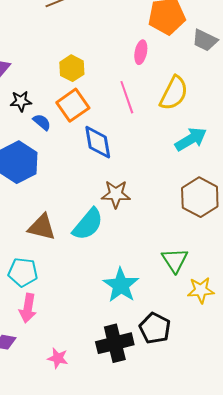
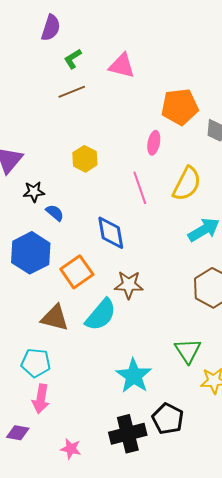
orange square: (73, 105) -> (77, 272), moved

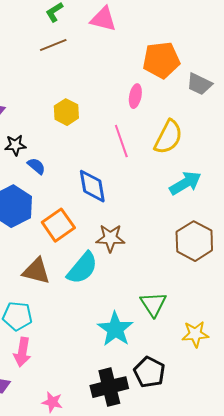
green triangle: (188, 351) -> (153, 304), moved

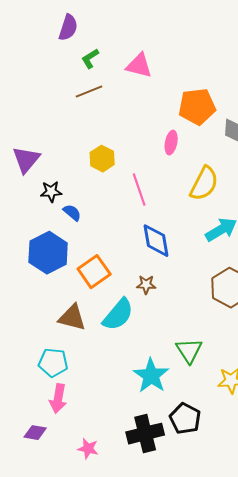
pink line: (121, 141) -> (139, 190), moved
blue diamond: (92, 186) -> (156, 241), moved
brown star: (110, 238) -> (146, 285), size x0.7

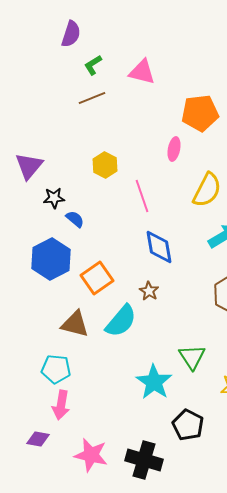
brown star: (146, 285) -> (149, 291), turned 30
black cross: (145, 434) -> (144, 460), moved, turned 30
pink star: (88, 449) -> (91, 455), size x1.6

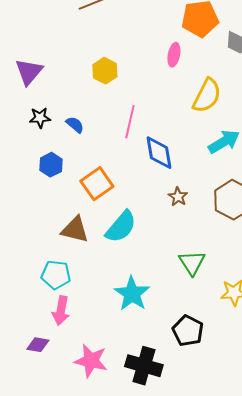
pink line: (142, 196) -> (130, 122), moved, turned 32
black star: (54, 198) -> (40, 118), moved
blue hexagon: (51, 259) -> (51, 165), size x0.6
brown star: (149, 291) -> (178, 197), moved
cyan star: (154, 382) -> (132, 294), moved

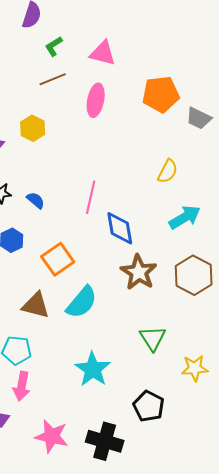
pink ellipse: (174, 55) -> (96, 100), moved, size x1.4
yellow hexagon: (105, 71) -> (33, 128), moved
yellow semicircle: (207, 96) -> (168, 171), size x0.7
brown star: (178, 197) -> (139, 272), size x1.8

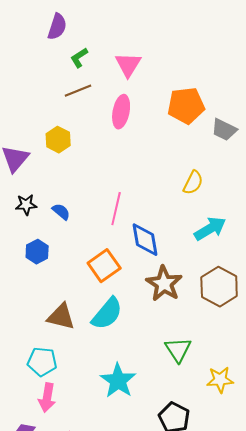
pink triangle: (103, 53) -> (128, 65), turned 48
orange square: (58, 259) -> (104, 266), moved

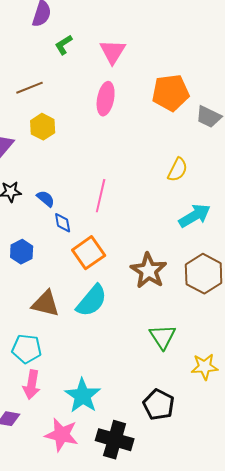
brown line: (78, 91) -> (30, 88), moved
blue diamond: (145, 240) -> (63, 223), moved, size x0.6
blue hexagon: (37, 252) -> (22, 252), moved
cyan star: (118, 381) -> (83, 396), moved

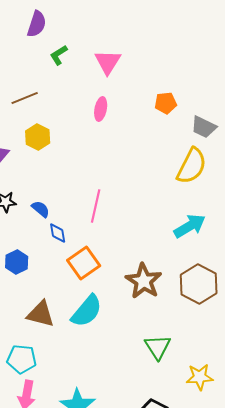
orange pentagon: (171, 93) -> (166, 103), size x0.6
pink ellipse: (106, 99) -> (101, 109), size x0.7
yellow semicircle: (178, 170) -> (192, 166), moved, size x1.5

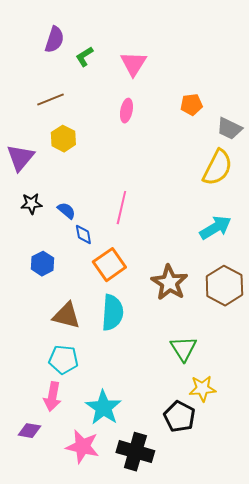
purple semicircle: (37, 24) -> (54, 40), moved
cyan semicircle: (87, 311) -> (112, 313), turned -36
cyan pentagon: (22, 359) -> (63, 360), moved
yellow star: (200, 377) -> (202, 389), moved

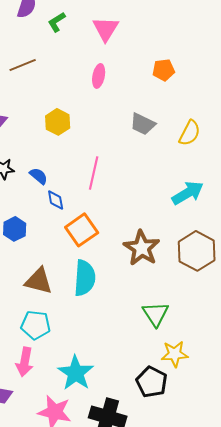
gray trapezoid: (229, 129) -> (143, 124), moved
yellow hexagon: (63, 139) -> (58, 122), moved
yellow semicircle: (217, 168) -> (190, 133), size x0.7

